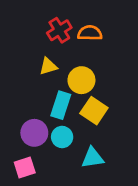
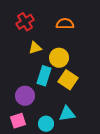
red cross: (59, 30) -> (25, 22), moved
cyan circle: (62, 137) -> (46, 124), moved

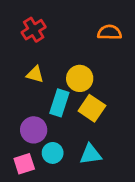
orange semicircle: (65, 24) -> (109, 32), moved
yellow triangle: (35, 48) -> (35, 74), moved, turned 32
cyan circle: (46, 124) -> (53, 153), moved

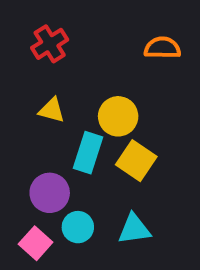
pink square: (24, 164) -> (36, 243), turned -30

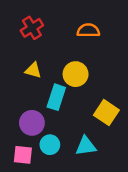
orange semicircle: (162, 48) -> (88, 30), moved
yellow square: (136, 161) -> (106, 113), moved
pink square: (36, 243) -> (23, 155), turned -36

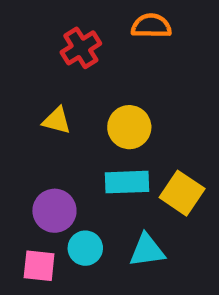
red cross: (32, 28) -> (81, 48), moved
orange semicircle: (88, 30) -> (151, 26), moved
cyan rectangle: (56, 97) -> (127, 182), moved, turned 70

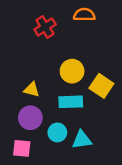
yellow triangle: (57, 121) -> (32, 90), moved
yellow square: (182, 193) -> (101, 86), moved
cyan circle: (85, 248) -> (57, 132), moved

